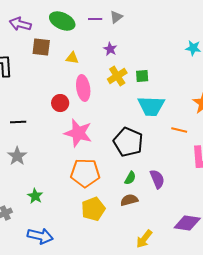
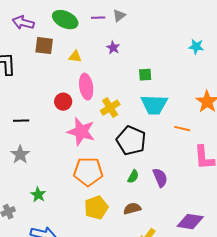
yellow cross: (117, 76) -> (110, 108), moved
brown semicircle: (129, 200) -> (132, 209), moved

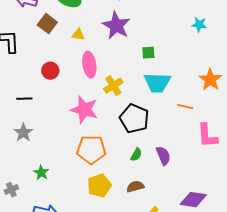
brown square: (44, 46) -> (47, 24), turned 30
purple star: (113, 48) -> (116, 26), size x2.0
red circle: (63, 102) -> (50, 71), moved

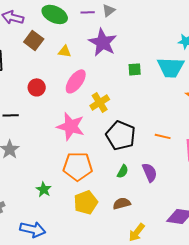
pink ellipse: (89, 65) -> (76, 81), turned 45
cyan trapezoid: (157, 83) -> (171, 67), moved
orange line: (185, 107) -> (163, 136), moved
green star: (41, 173) -> (44, 189), moved

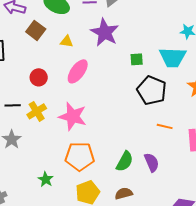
yellow cross: (100, 102) -> (37, 111), moved
black pentagon: (121, 135) -> (152, 90), moved
green semicircle: (123, 171) -> (125, 161), size x1.5

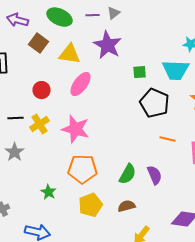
yellow triangle: (67, 41) -> (70, 54), size x1.6

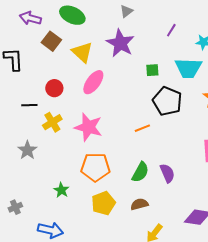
purple line: (93, 15) -> (171, 30), moved, turned -56
yellow triangle: (70, 54) -> (82, 52), turned 35
black line: (16, 118) -> (29, 105), moved
orange line: (168, 139) -> (142, 128), moved, turned -35

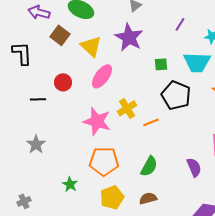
yellow cross: (52, 122) -> (127, 108), moved
purple semicircle: (167, 173) -> (194, 167), moved

